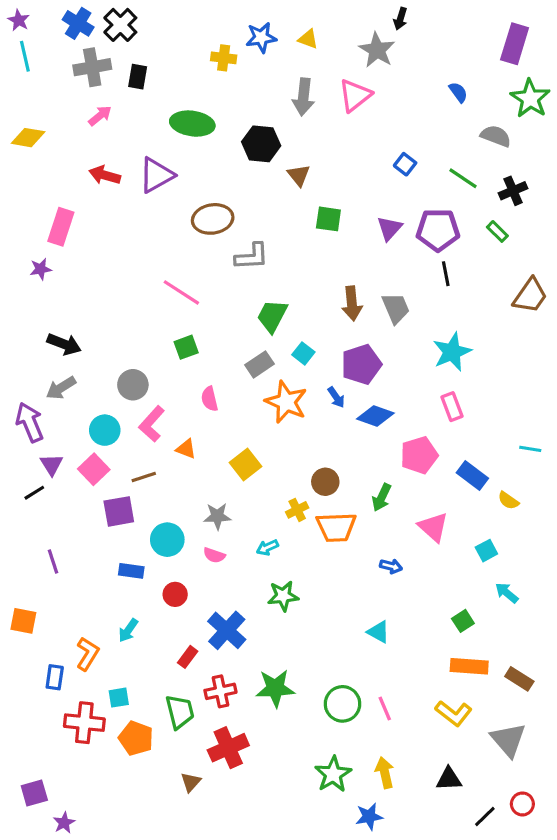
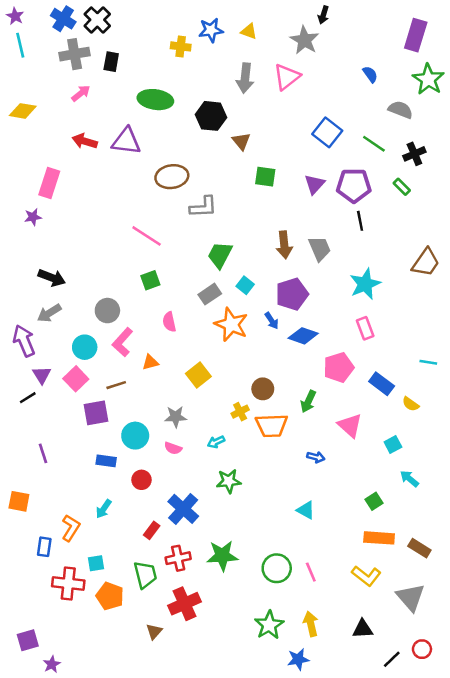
blue square: (405, 164) -> (327, 132), size x1.6
purple triangle: (156, 175) -> (126, 141), turned 36
brown trapezoid: (530, 296) -> (426, 263), moved
orange triangle: (186, 449) -> (150, 362), turned -36

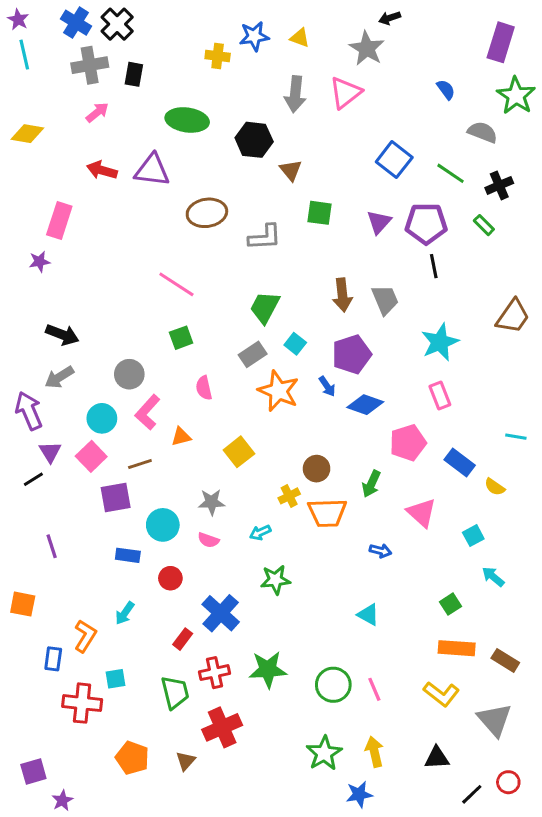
black arrow: (323, 15) -> (390, 18), turned 54
gray L-shape: (203, 207) -> (265, 237), moved
orange pentagon: (110, 596) -> (132, 758), moved

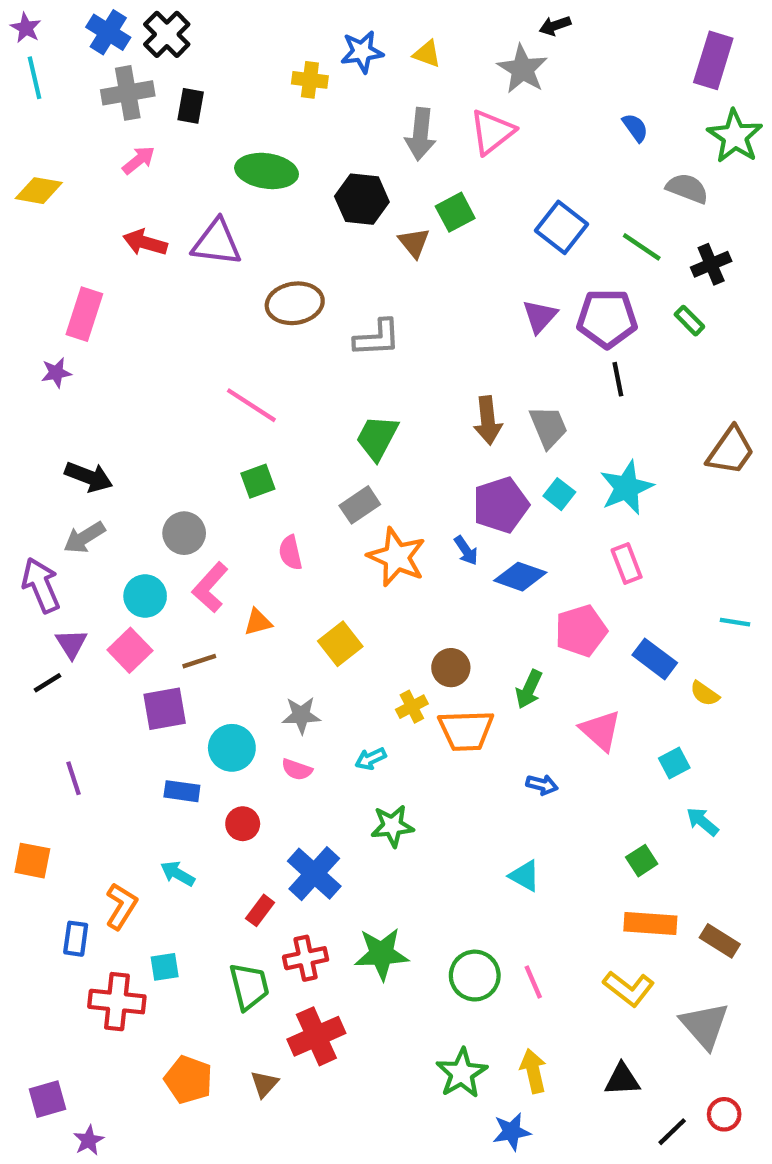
green square: (320, 213) -> (455, 212), moved, turned -36
cyan square: (295, 344) -> (559, 494), moved
cyan arrow: (125, 613) -> (178, 874), turned 85

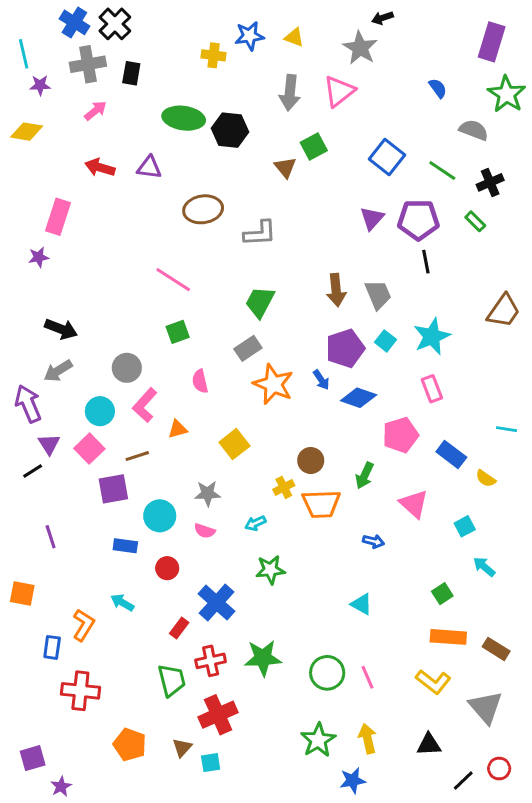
purple star: (26, 28) -> (40, 85), moved, turned -30
black hexagon: (362, 199) -> (230, 130), moved
purple triangle: (217, 243) -> (149, 167), size x0.7
cyan square: (165, 967) -> (211, 763), moved

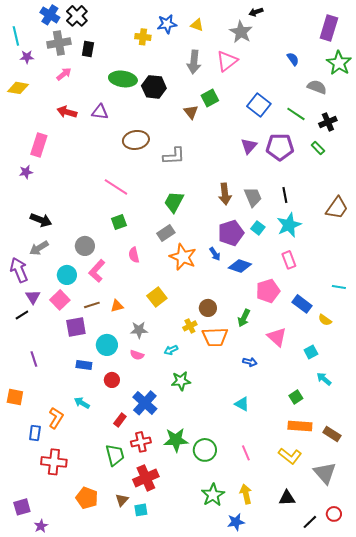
black line: (426, 262) -> (285, 195), moved
orange triangle: (178, 429) -> (117, 306), moved
green circle: (327, 673) -> (205, 450), moved

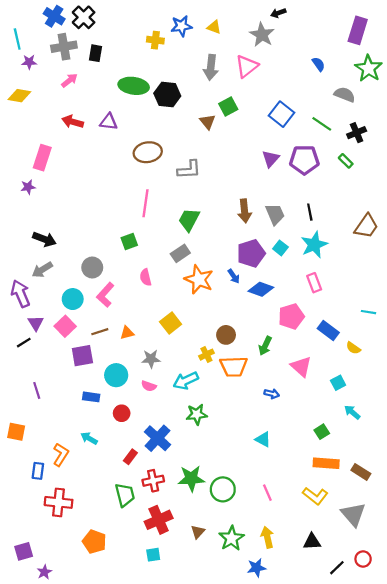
pink line: (116, 187) -> (146, 203), moved, turned 65
cyan arrow: (171, 350) -> (186, 381), size x1.6
brown triangle: (122, 500) -> (198, 532), moved

